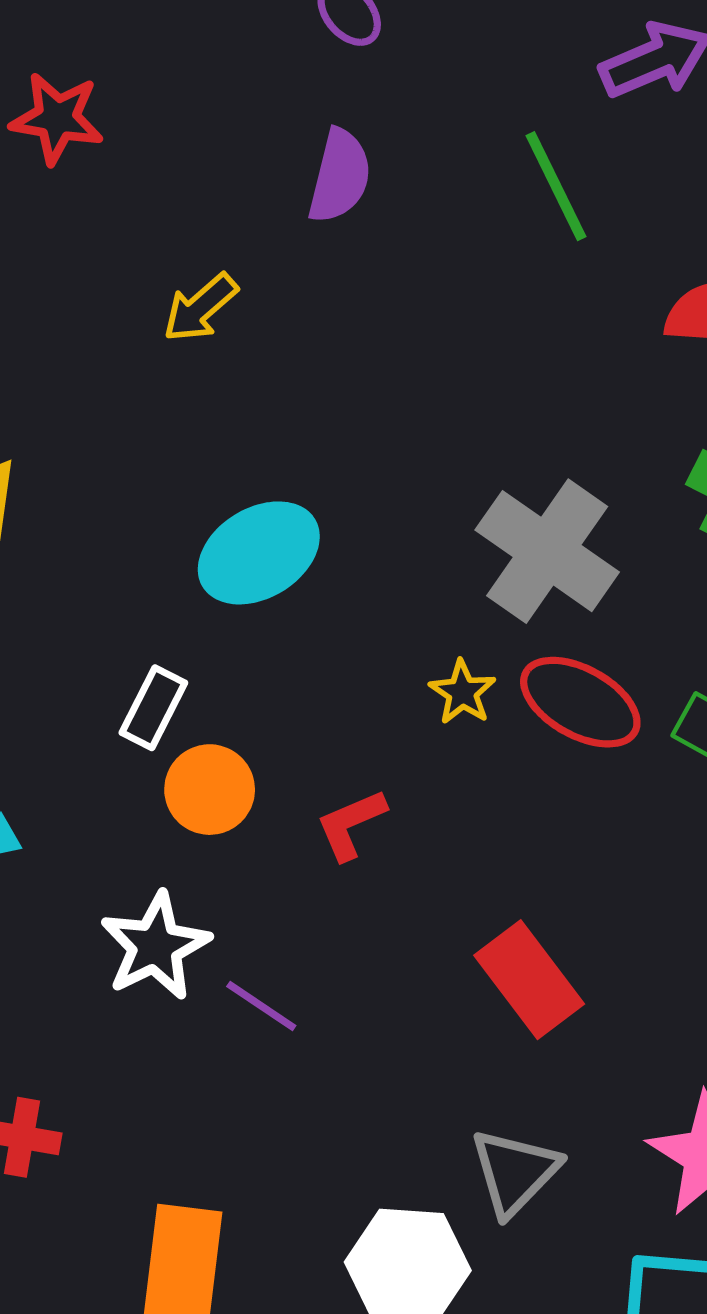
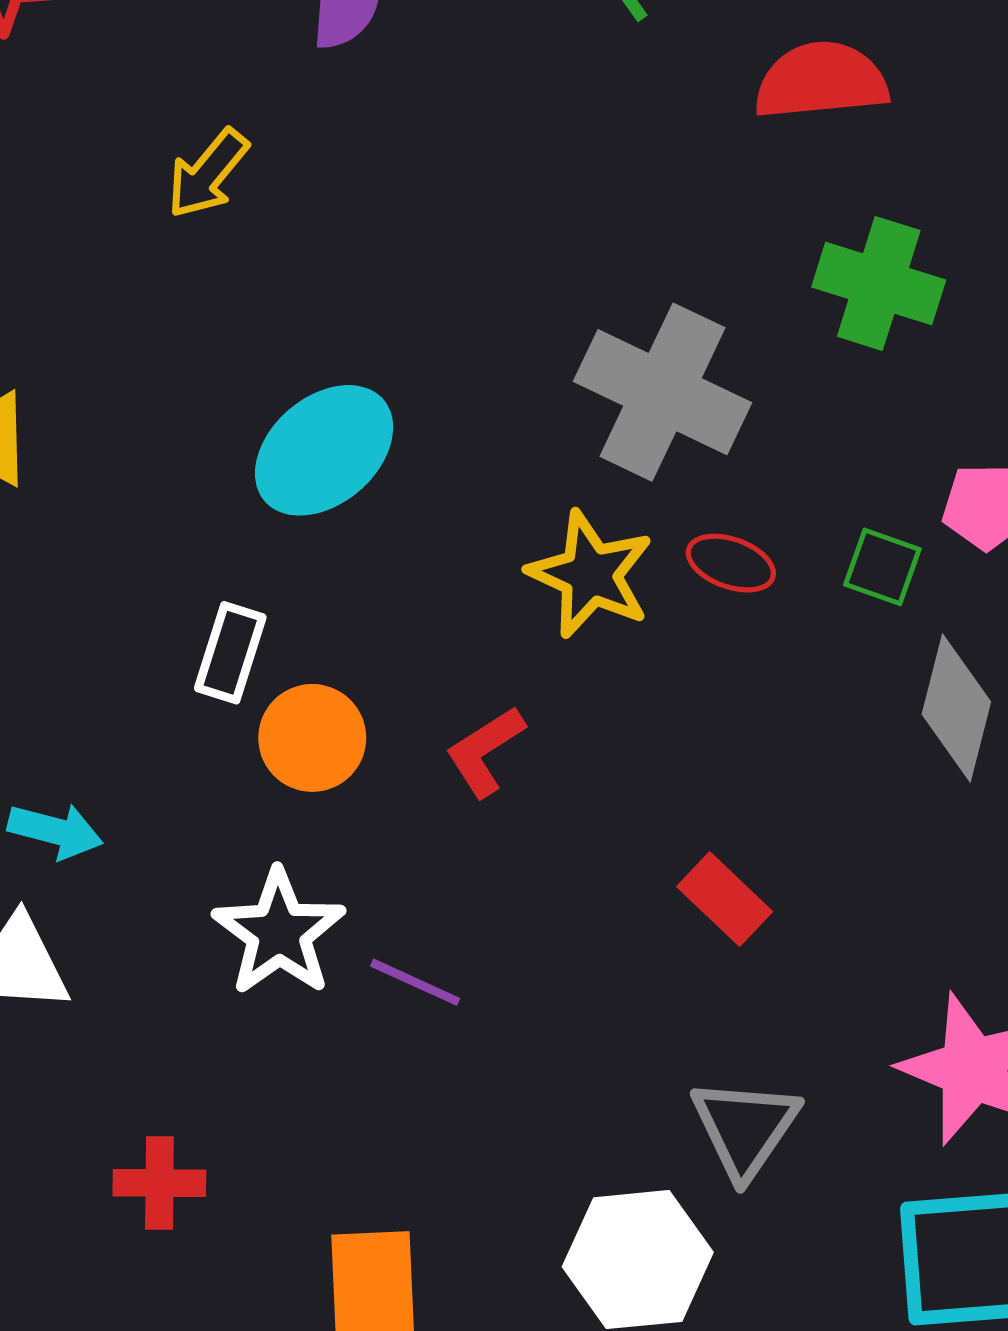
yellow star: (462, 692) -> (590, 574), size x1.6
red ellipse: (580, 702) -> (731, 563), size x0.6
red rectangle: (529, 980) -> (725, 899), size x0.7

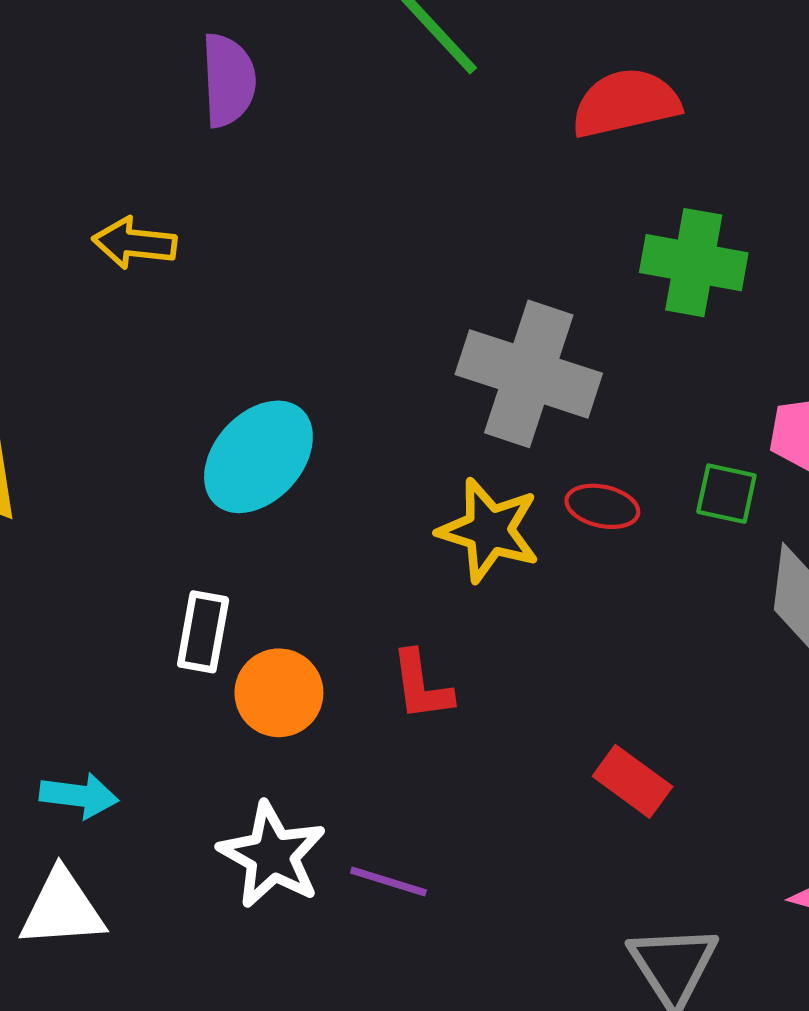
yellow arrow: (208, 174) -> (134, 243), turned 64
red L-shape: (485, 751) -> (421, 686), turned -58

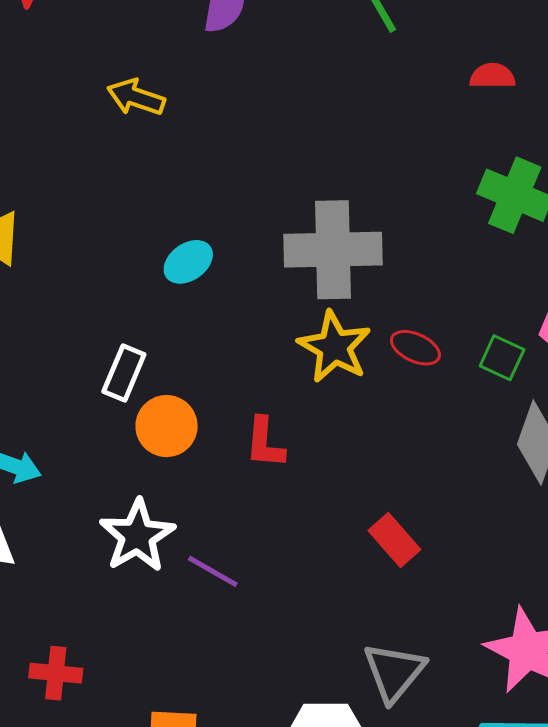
red semicircle: (626, 103) -> (492, 76), size x0.6
gray cross: (529, 374) -> (333, 250), moved, turned -32
cyan ellipse: (258, 457) -> (188, 262), size x0.6

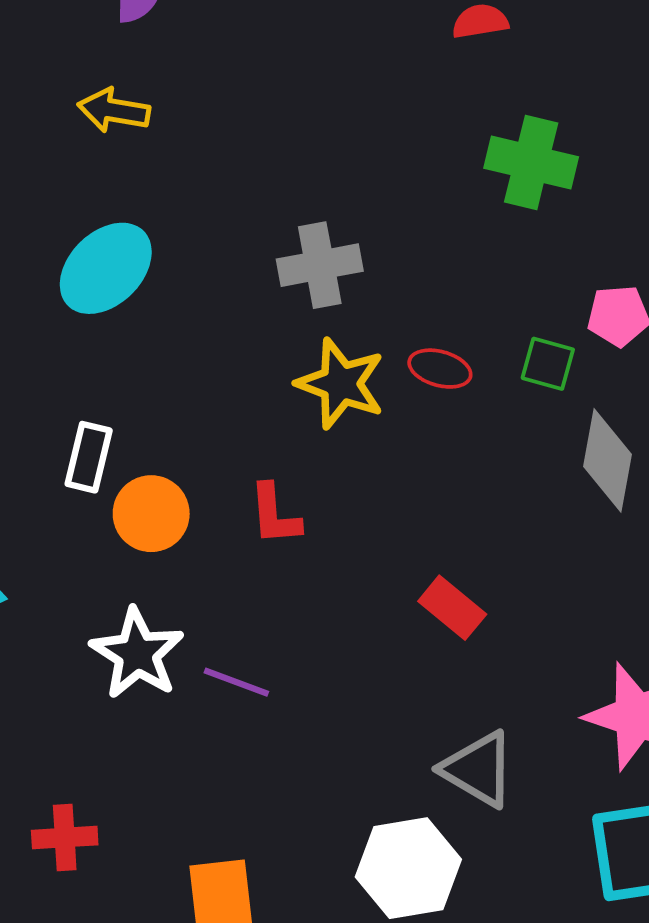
yellow arrow: (136, 97) -> (114, 110), moved
gray cross: (333, 250) -> (320, 265), size x0.7
cyan ellipse: (188, 262) -> (106, 268), moved, size x1.6
gray triangle: (394, 672) -> (478, 769), turned -30

